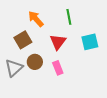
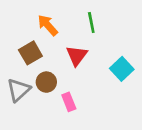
cyan square: (90, 42) -> (122, 69), moved, turned -30
pink rectangle: (58, 68) -> (69, 102), moved

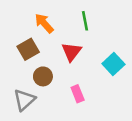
gray triangle: (19, 90) -> (24, 100), moved
pink rectangle: (69, 102) -> (78, 94), moved

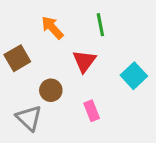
brown square: (28, 49) -> (17, 58), moved
gray triangle: (24, 100) -> (29, 118), turned -35

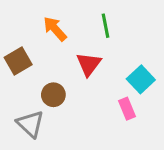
pink rectangle: (92, 111) -> (127, 109), moved

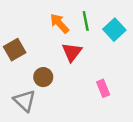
orange arrow: (55, 29) -> (59, 23), moved
cyan square: (141, 79) -> (114, 30), moved

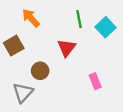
orange arrow: (59, 23) -> (31, 18), moved
gray triangle: (25, 101) -> (23, 93), turned 30

